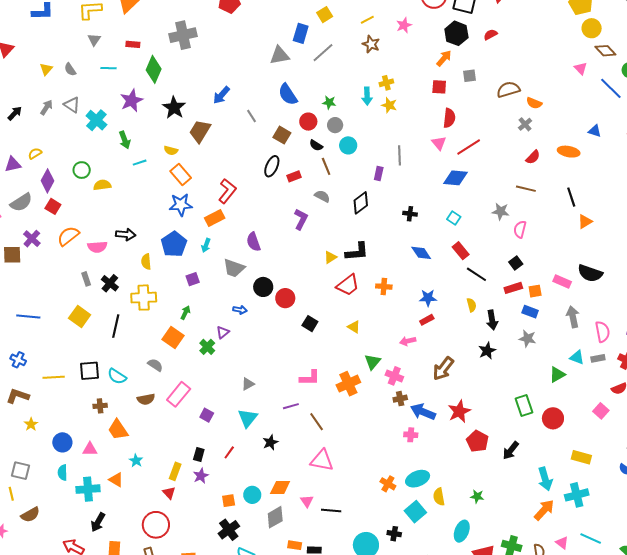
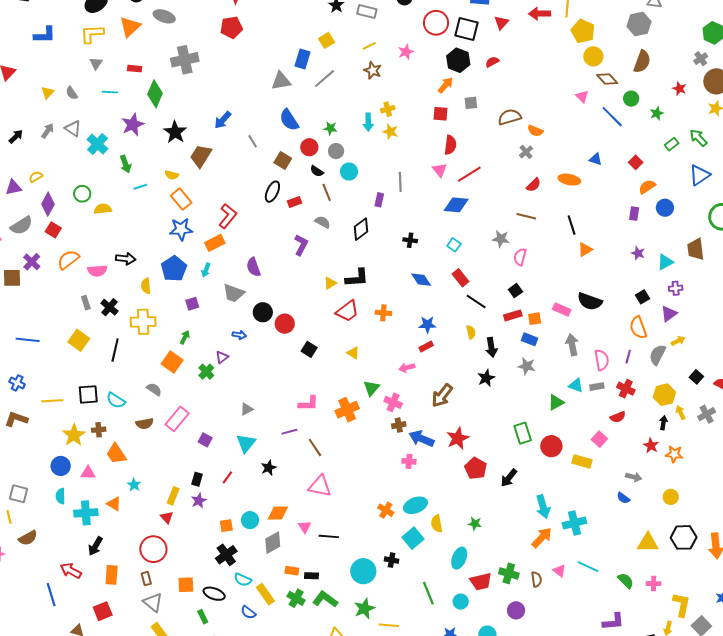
yellow star: (31, 424) -> (74, 435), moved, size x1.6
yellow rectangle: (581, 457) -> (582, 461), moved

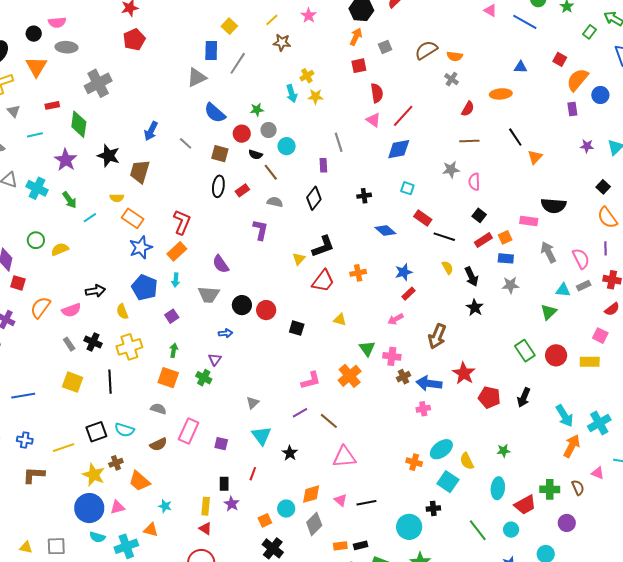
orange semicircle: (647, 187) -> (577, 80), size x1.4
blue circle: (61, 466) -> (89, 508), size x1.5
cyan semicircle: (60, 496) -> (97, 537), turned -56

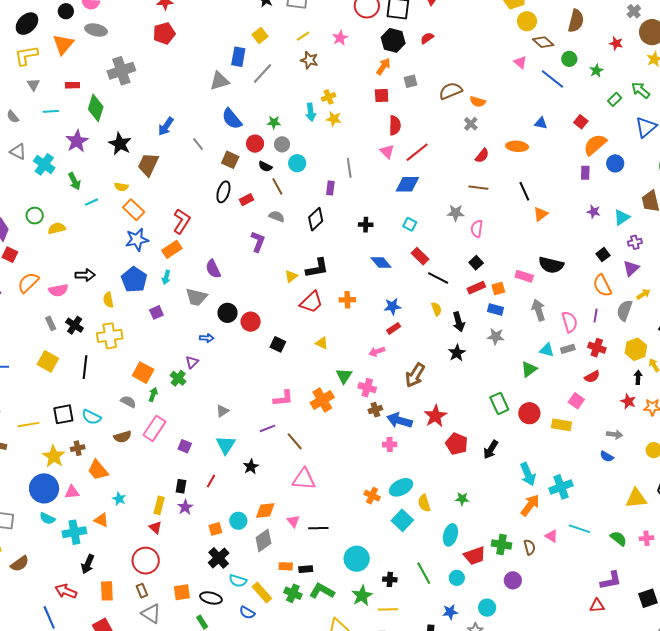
green arrow: (174, 350) -> (153, 394), moved
black cross: (433, 508) -> (390, 579), moved

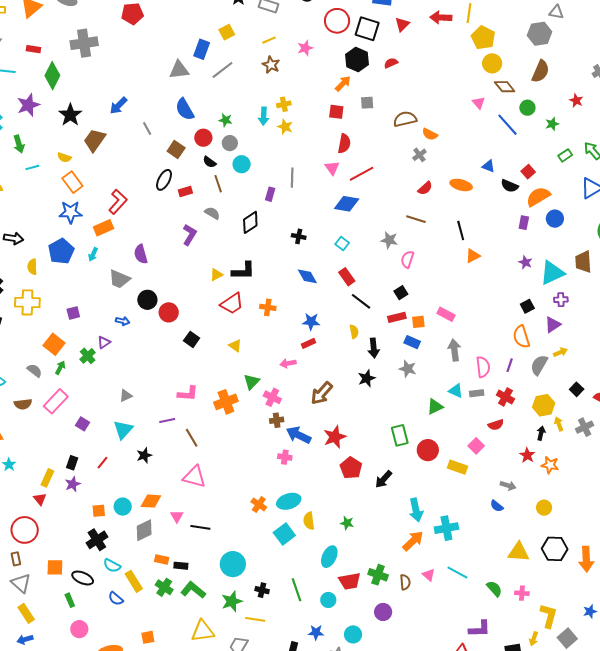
cyan triangle: (622, 217) -> (552, 273), size x1.5
black semicircle: (551, 265) -> (510, 186), moved, size x0.7
purple square: (156, 312) -> (73, 313), moved

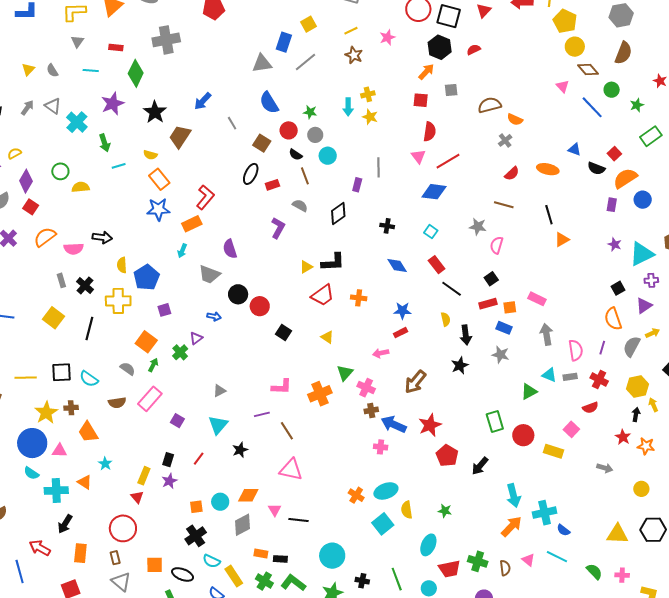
green rectangle: (565, 155) -> (651, 136), size x1.5
blue pentagon: (61, 251) -> (146, 277), moved
blue semicircle: (497, 506) -> (563, 530), moved

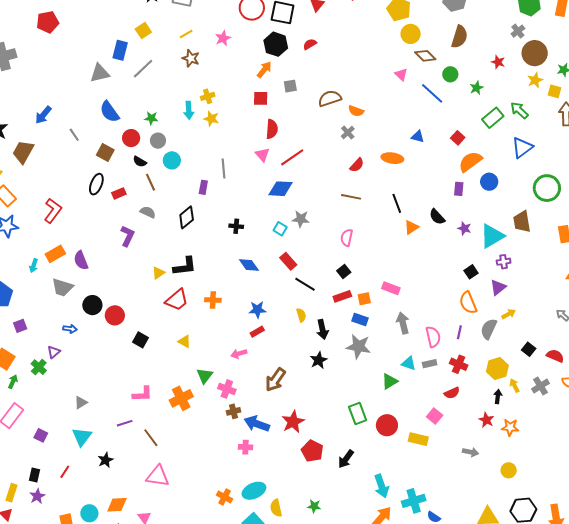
black semicircle: (596, 168) -> (437, 217), moved, turned 30
orange rectangle: (192, 224) -> (55, 254), moved
gray star: (478, 227) -> (301, 219), moved
gray star: (500, 355) -> (358, 346), size x1.4

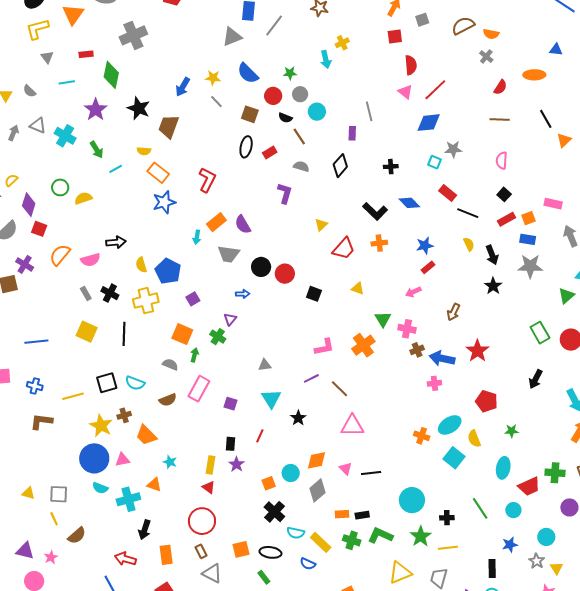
yellow star: (211, 119) -> (213, 78), moved
black L-shape: (185, 266) -> (375, 211), moved, turned 60
brown arrow: (275, 380) -> (453, 312), size x0.7
gray triangle: (81, 403) -> (265, 365), turned 32
red pentagon: (312, 451) -> (487, 401), moved

